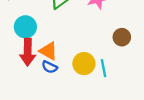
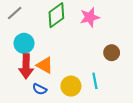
yellow circle: (84, 64) -> (71, 86), moved
blue semicircle: (49, 67) -> (40, 89), moved

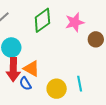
brown circle: (112, 53) -> (96, 39), moved
blue semicircle: (40, 89) -> (25, 84), moved, turned 32

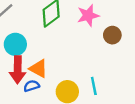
blue semicircle: (25, 84) -> (31, 86), turned 104

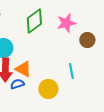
cyan line: (94, 86) -> (71, 71), moved

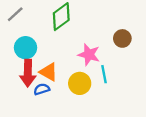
pink star: (66, 23) -> (89, 55), moved, turned 30
yellow circle: (48, 89) -> (80, 83), moved

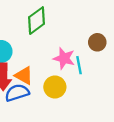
cyan line: (104, 74) -> (79, 65), moved
blue semicircle: (42, 89) -> (17, 93), size x1.5

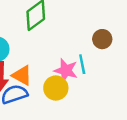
pink star: (64, 58) -> (66, 70), moved

